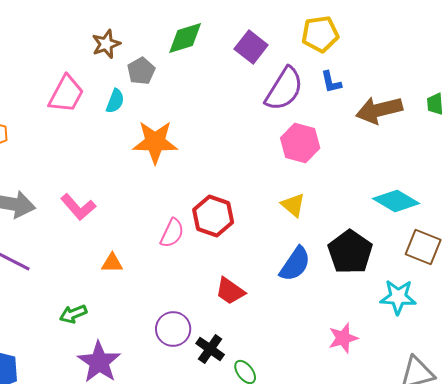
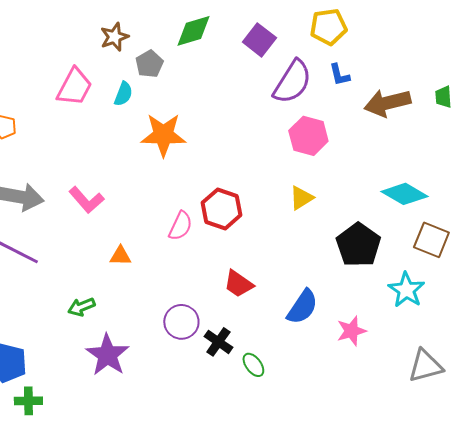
yellow triangle: (293, 205) -> (301, 198), turned 48
blue semicircle: (295, 264) -> (302, 307), moved
cyan star: (398, 297) -> (406, 290), turned 30

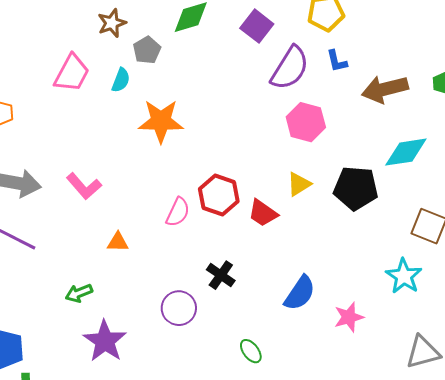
cyan diamond: (404, 194) -> (406, 152), moved, turned -39
black pentagon: (358, 245) -> (356, 188), moved, turned -30
red trapezoid: (238, 284) -> (263, 213), moved
black cross: (218, 342) -> (221, 275), moved

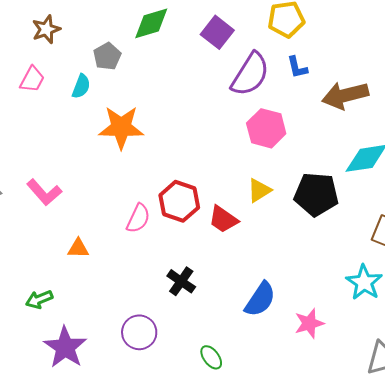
brown star: (112, 23) -> (46, 29), moved
pink trapezoid: (72, 73) -> (32, 79), size x0.7
purple circle: (179, 308) -> (139, 332), moved

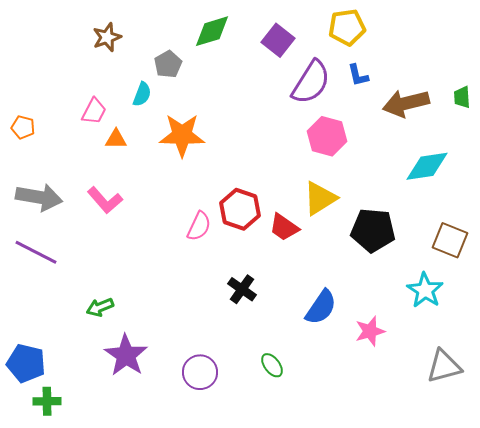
pink trapezoid: (32, 79) -> (94, 111), moved
yellow triangle: (259, 190) -> (320, 198), size x1.4
black pentagon: (316, 194) -> (373, 230), moved
orange triangle: (78, 248) -> (116, 139), moved
purple circle: (139, 332) -> (200, 372), moved

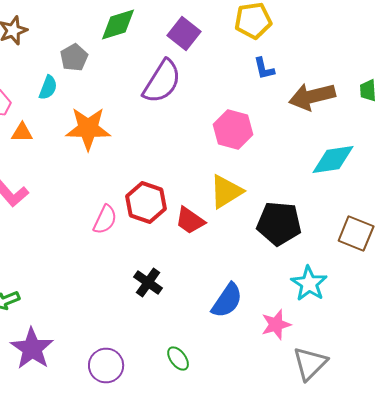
purple semicircle: (311, 82) -> (162, 82), moved
cyan star: (425, 290) -> (309, 284), moved
gray triangle: (444, 366) -> (310, 364), moved, turned -30

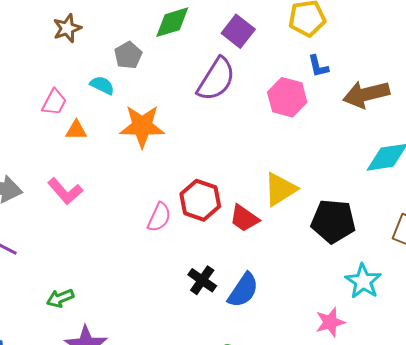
cyan semicircle: (48, 88) -> (102, 85), turned -85
pink hexagon: (233, 130) -> (287, 97), moved
blue semicircle: (227, 300) -> (243, 290), moved

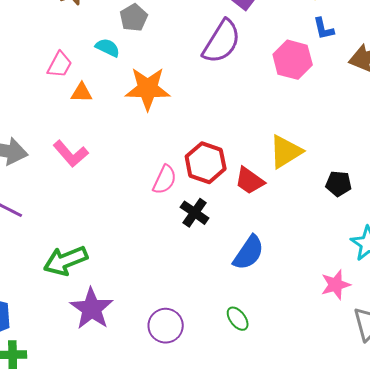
black pentagon: (333, 221) -> (339, 184), size x0.6
black cross: (202, 280) -> (195, 213), moved
green arrow: (60, 298) -> (66, 261), size x1.6

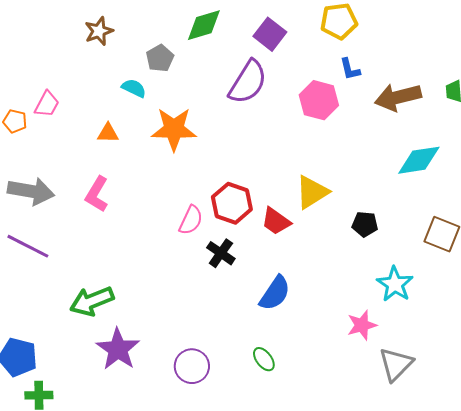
pink trapezoid: (60, 65) -> (47, 104), moved
pink L-shape: (71, 154) -> (97, 194), turned 72

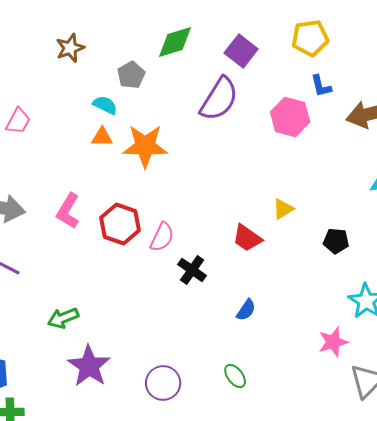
orange triangle: (108, 133) -> (102, 137), moved
yellow triangle: (312, 192) -> (283, 209), size x0.6
red hexagon: (232, 203) -> (120, 224), moved
blue semicircle: (275, 293) -> (246, 310), size x0.6
green arrow: (92, 301) -> (63, 318), size x0.7

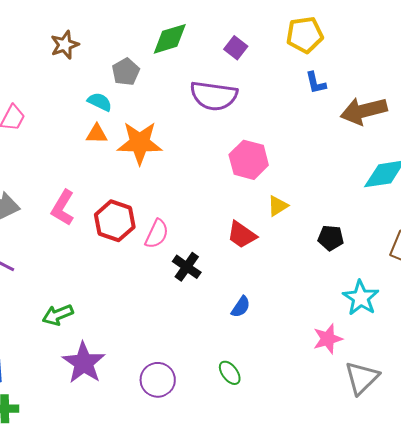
purple square: (241, 51) -> (236, 48), size x0.7
purple semicircle: (219, 99) -> (214, 96), turned 66
pink hexagon: (290, 117) -> (249, 160), moved

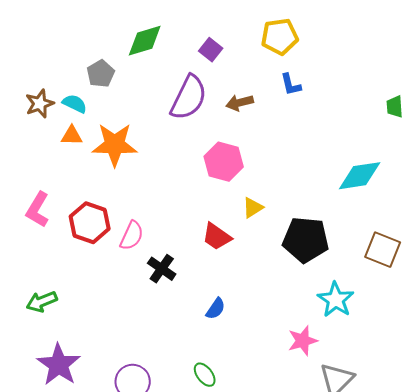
brown star: (65, 45) -> (40, 104), moved
purple semicircle: (214, 96) -> (189, 98), turned -72
brown arrow: (364, 111) -> (240, 103), moved, size x0.6
black pentagon: (331, 238) -> (306, 240), size x1.8
green arrow: (58, 315) -> (42, 302), moved

